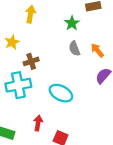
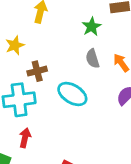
cyan ellipse: (61, 93) -> (72, 94), moved
red arrow: (38, 123) -> (25, 138), moved

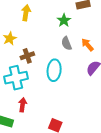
cyan ellipse: (72, 94) -> (54, 70), turned 70

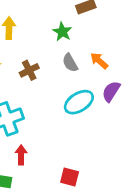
brown cross: (27, 56) -> (29, 70), moved
cyan ellipse: (54, 70) -> (79, 102), moved, turned 60

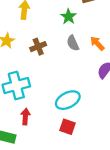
cyan ellipse: (79, 102) -> (68, 100), moved
red square: (70, 177) -> (68, 127), moved

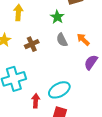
red arrow: (25, 117) -> (36, 101), moved

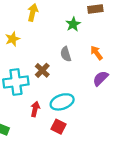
gray semicircle: (62, 40) -> (66, 54), moved
brown cross: (32, 44) -> (42, 70), moved, turned -32

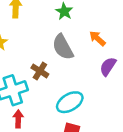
gray semicircle: (66, 54) -> (63, 47), size x1.5
red arrow: (35, 109) -> (18, 119), moved

